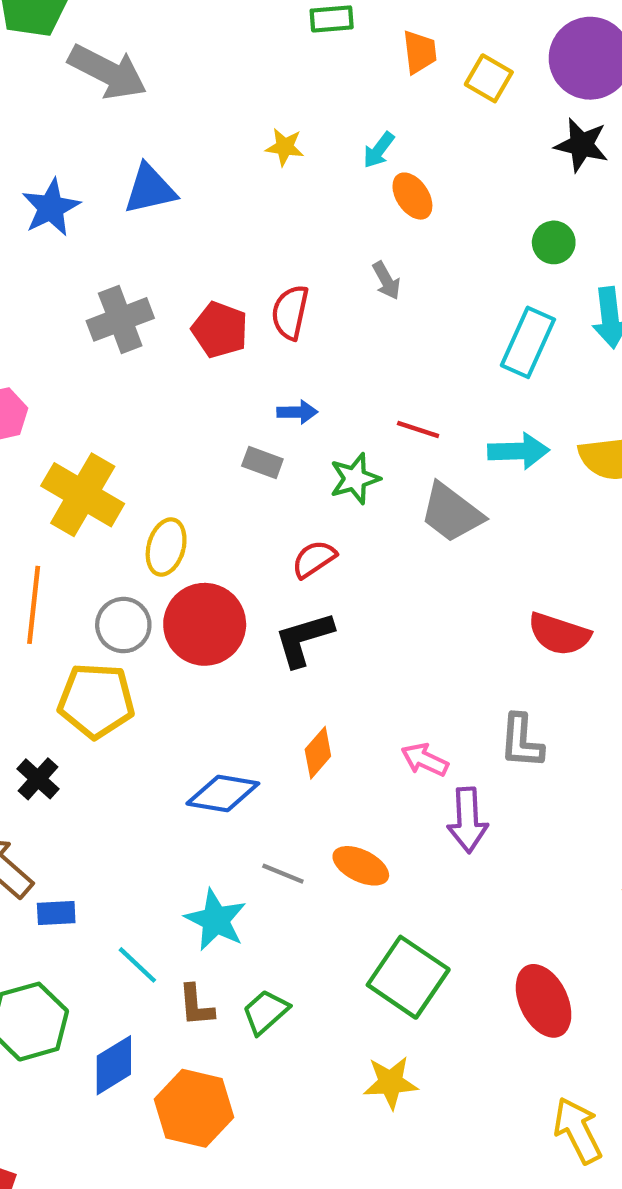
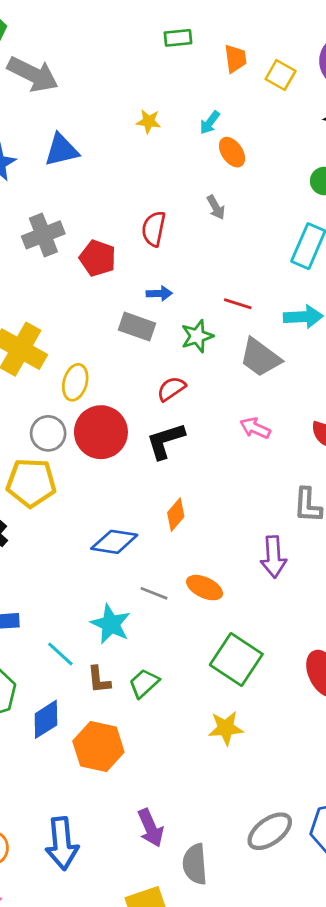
red pentagon: (220, 330) -> (98, 258), moved
gray rectangle: (262, 463) -> (137, 327), size x1.4
pink arrow: (425, 760) -> (255, 428), moved

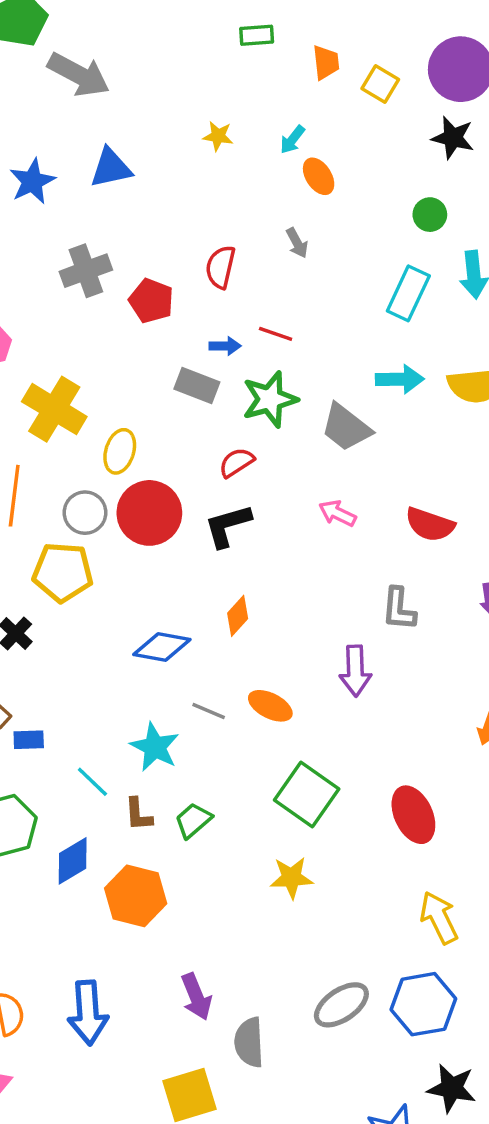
red line: (238, 304) -> (276, 334), moved
green star: (197, 336) -> (270, 399), size x1.4

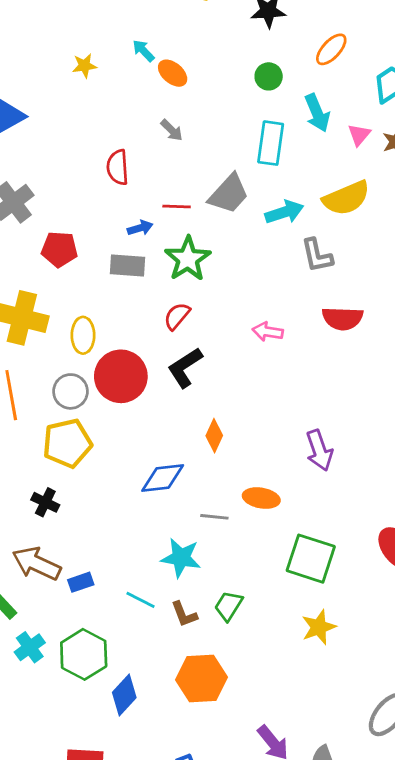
cyan arrow: (292, 140) -> (143, 51), turned 115
red pentagon: (151, 301) -> (59, 249), moved
gray trapezoid: (346, 427) -> (229, 194), moved, turned -69
gray L-shape: (399, 609) -> (317, 255), moved
blue diamond: (73, 861) -> (124, 695), moved

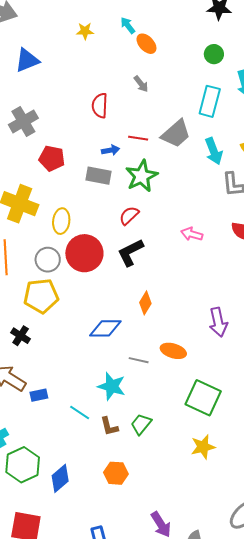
cyan arrow: (284, 212) -> (214, 151), turned 80
green hexagon: (84, 654) -> (23, 465), moved
orange hexagon: (201, 679) -> (116, 473), size x0.7

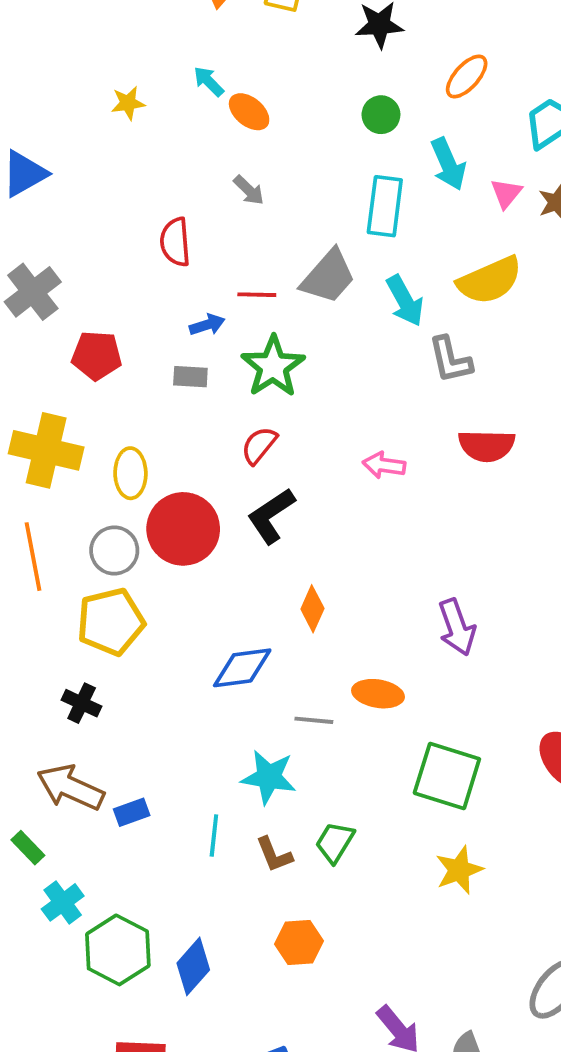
gray rectangle: (99, 176) -> (190, 377), size x0.7
cyan line: (80, 413) -> (214, 835), turned 70

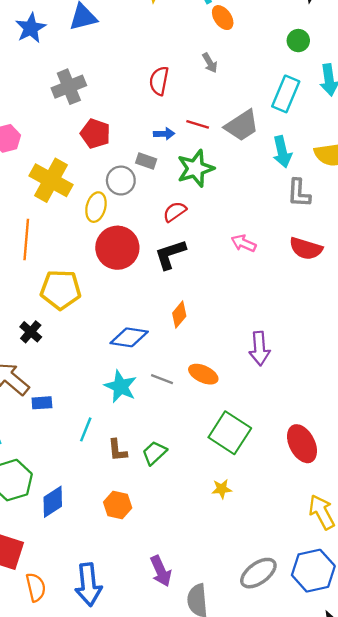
gray circle: (114, 550) -> (121, 181), moved
cyan star: (269, 777) -> (121, 387), moved
yellow star: (459, 870) -> (222, 489), size x0.7

